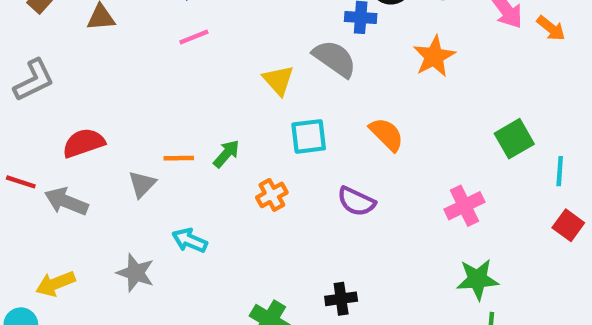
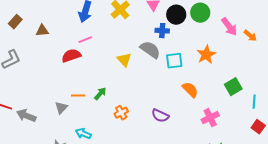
orange star: (434, 56) -> (206, 55), moved
orange semicircle: (387, 134) -> (190, 90), moved
cyan square: (309, 136) -> (174, 61), moved
red semicircle: (84, 143) -> (71, 56), moved

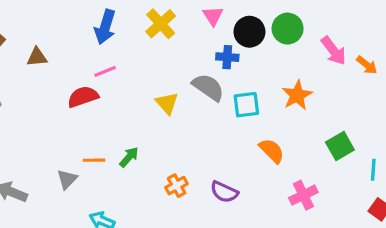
orange cross: (121, 113) -> (177, 186), moved

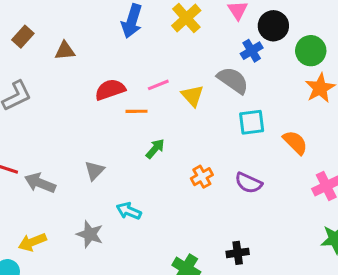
green circle: (288, 29) -> (311, 51), moved
blue cross: (227, 57) -> (252, 51), turned -35
pink line: (105, 71) -> (158, 85), moved
cyan square: (246, 105) -> (252, 122), moved
orange line: (94, 160) -> (137, 111), moved

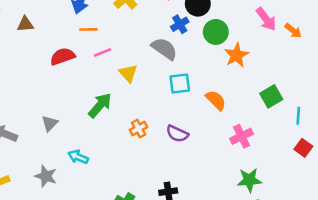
green circle: (311, 51) -> (216, 32), moved
yellow triangle: (193, 96) -> (128, 73), moved
orange line: (137, 111) -> (88, 29), moved
green arrow: (155, 149) -> (100, 105), size x1.5

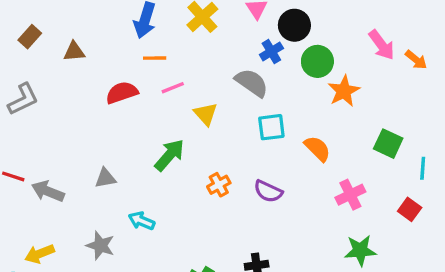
green square: (271, 96) -> (388, 144), turned -35
gray triangle: (50, 123) -> (105, 178), turned 36
red square: (303, 148) -> (410, 209), moved

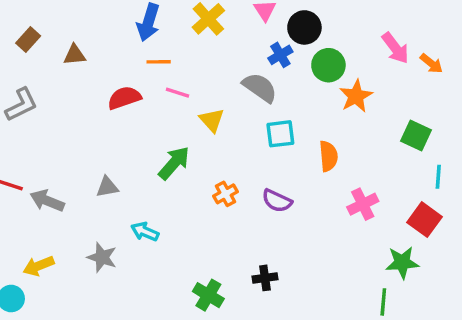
pink line: (173, 88) -> (177, 93), turned 40
green square: (388, 144) -> (416, 136), moved
orange semicircle: (317, 149) -> (328, 156), turned 40
red square: (410, 209) -> (425, 220), size x1.4
green star: (360, 250) -> (402, 262), moved

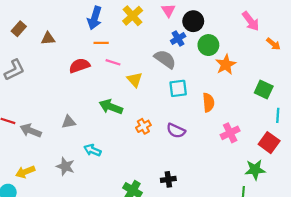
pink arrow: (395, 48) -> (251, 21), moved
green arrow: (174, 163) -> (111, 107), turned -110

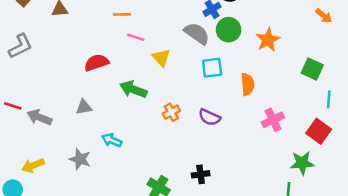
green circle: (208, 45) -> (229, 30), moved
red semicircle: (79, 66) -> (96, 63), moved

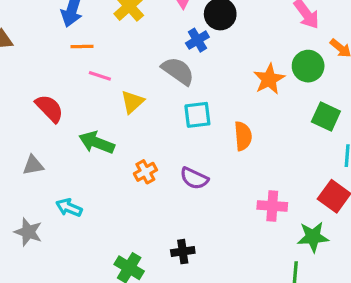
green circle: (229, 30) -> (308, 66), moved
yellow triangle: (161, 58) -> (132, 102), turned 30
red semicircle: (96, 63) -> (49, 108), turned 65
pink cross: (273, 120) -> (272, 206), moved, turned 30

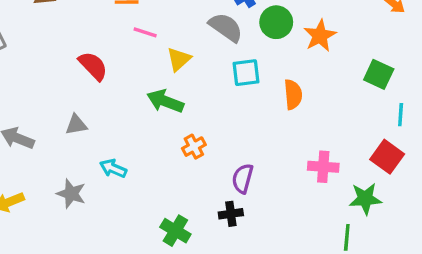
green circle: (308, 66) -> (276, 22), moved
green arrow: (97, 143) -> (165, 101), moved
orange cross: (145, 172) -> (194, 147), moved
purple semicircle: (194, 178) -> (243, 178), moved, turned 80

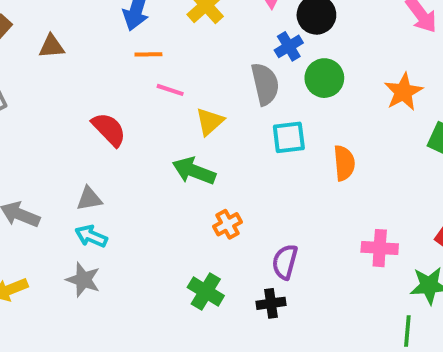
gray semicircle: (226, 27) -> (265, 84), turned 42
orange star: (320, 36) -> (403, 92), moved
cyan arrow: (113, 168) -> (91, 236), moved
green cross: (175, 231) -> (206, 292), moved

